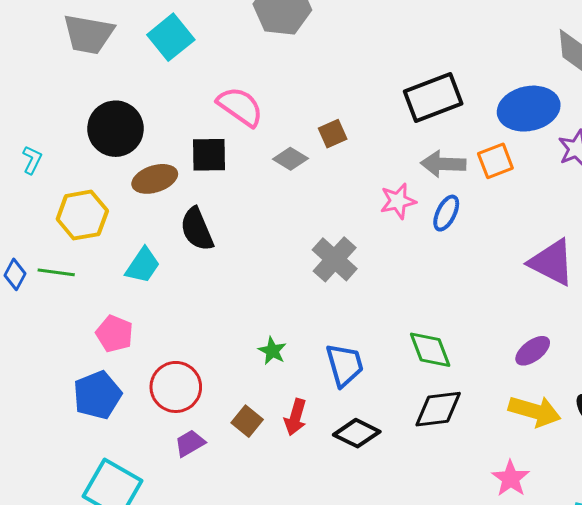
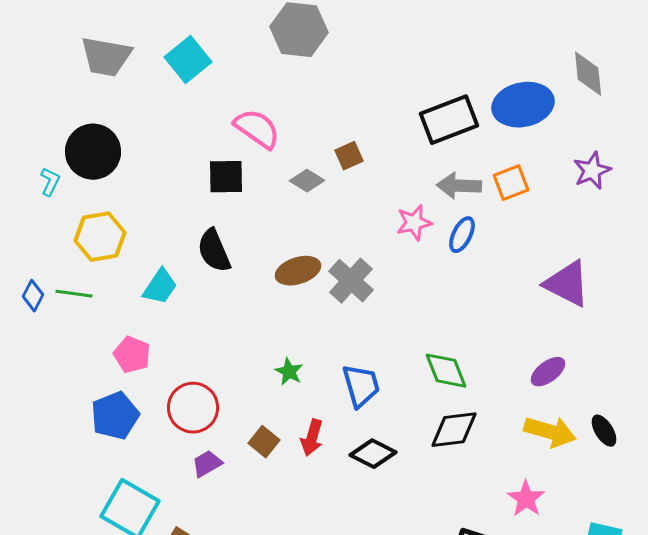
blue ellipse: (529, 109) -> (523, 105), moved
black circle: (116, 129) -> (93, 152), moved
brown ellipse: (155, 179) -> (298, 271), moved

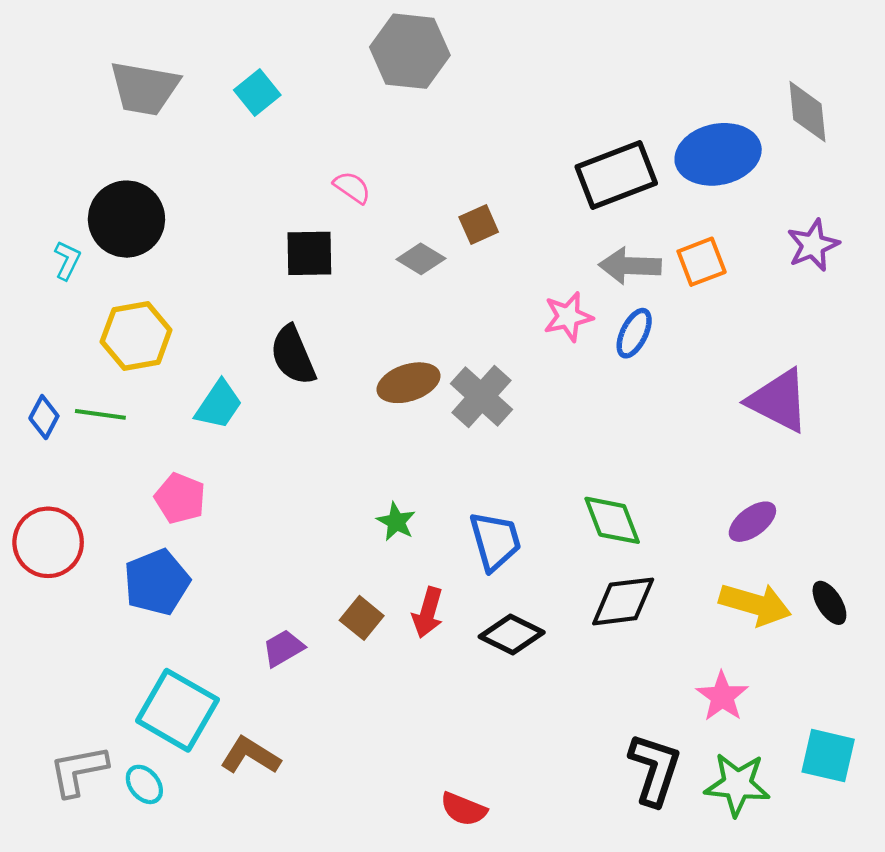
cyan square: (188, 60) -> (257, 92), size x0.7
pink semicircle: (257, 129) -> (352, 187), size x0.6
red circle: (193, 408) -> (48, 542), moved

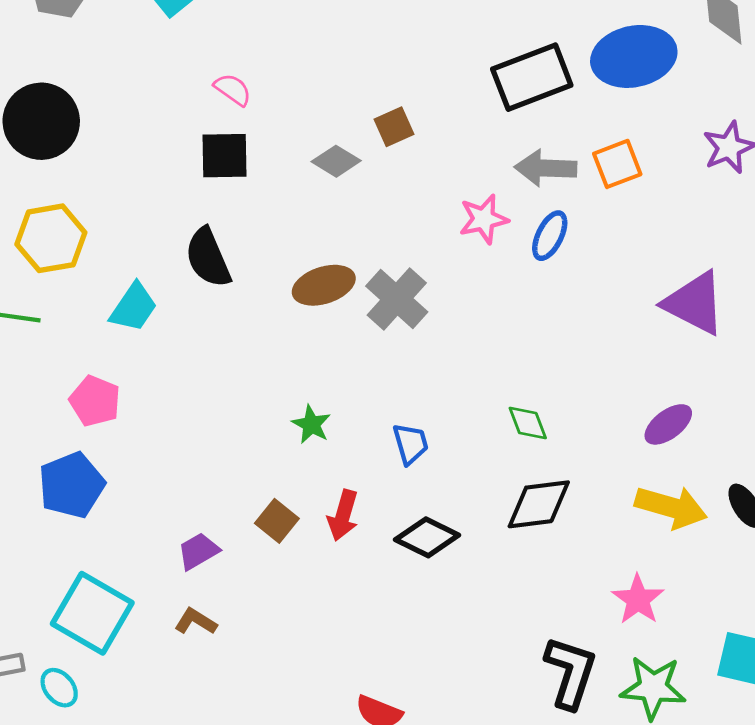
pink semicircle: (352, 187) -> (233, 90), moved
green diamond: (612, 520) -> (528, 423), size x0.7
blue trapezoid: (495, 541) -> (411, 444), size x0.7
brown L-shape: (250, 756) -> (196, 621), moved, size x0.7

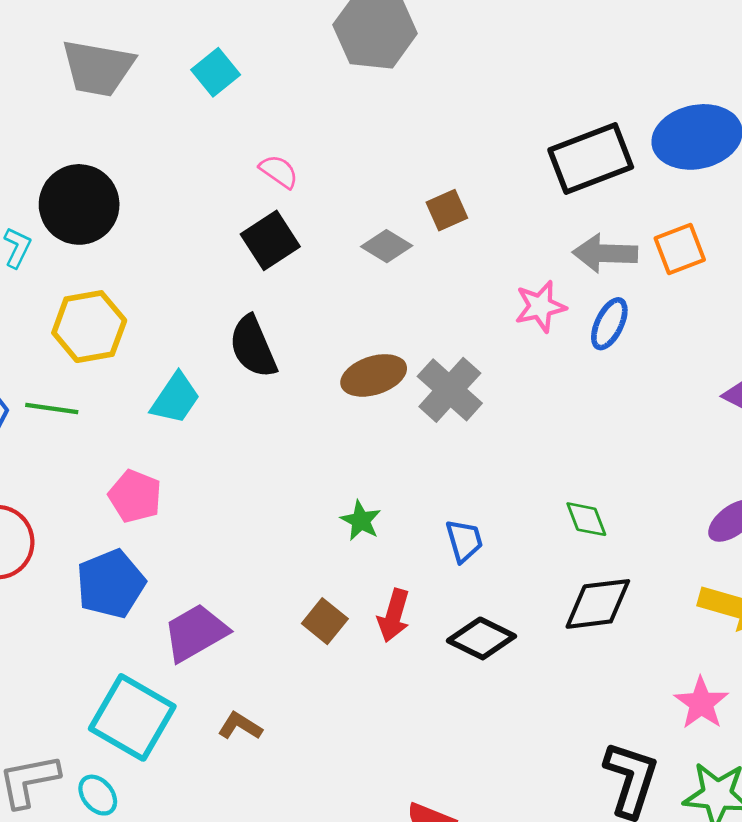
black square: (225, 156) -> (270, 240), turned -32
purple trapezoid: (198, 551) -> (195, 633), moved, size x1.5

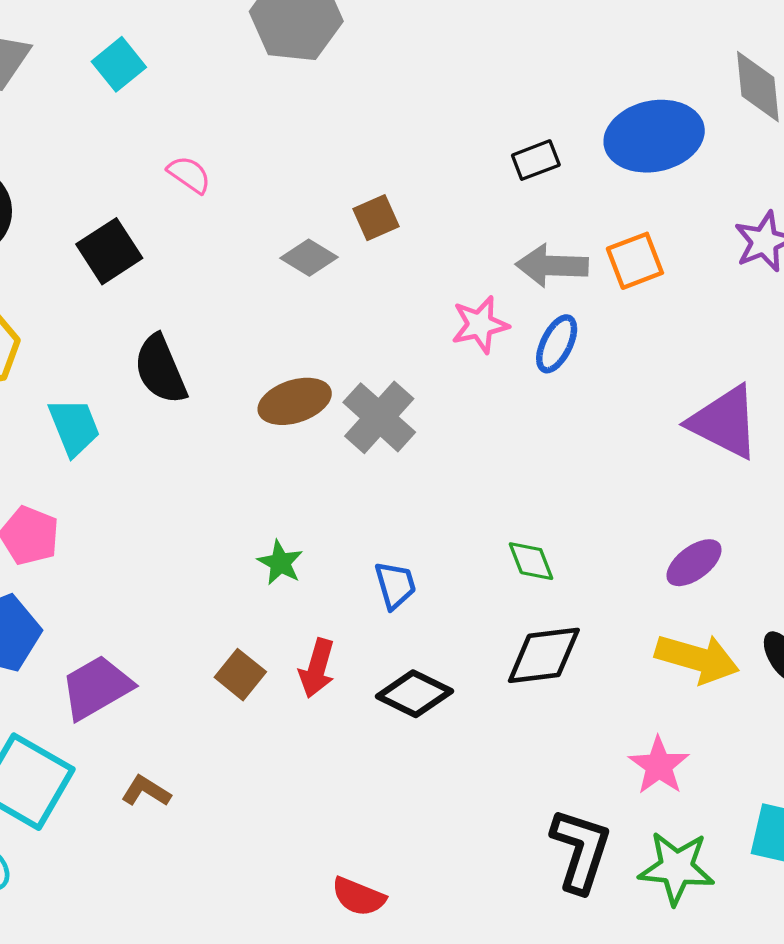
black rectangle: (591, 158) -> (536, 160), size x0.5
black square: (270, 240) -> (109, 251), moved
cyan trapezoid: (175, 398) -> (74, 427), turned -56

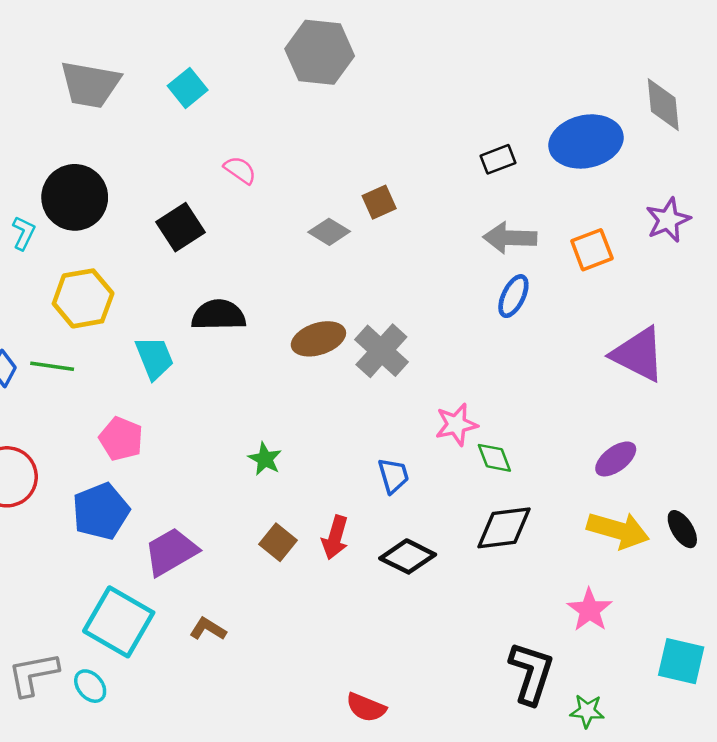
orange square: (635, 261) -> (592, 250), moved
pink star: (480, 325) -> (456, 424), moved
black semicircle: (160, 369) -> (219, 315), turned 112
green star: (280, 563) -> (265, 459), moved
green star: (676, 868) -> (587, 711), moved, size x0.6

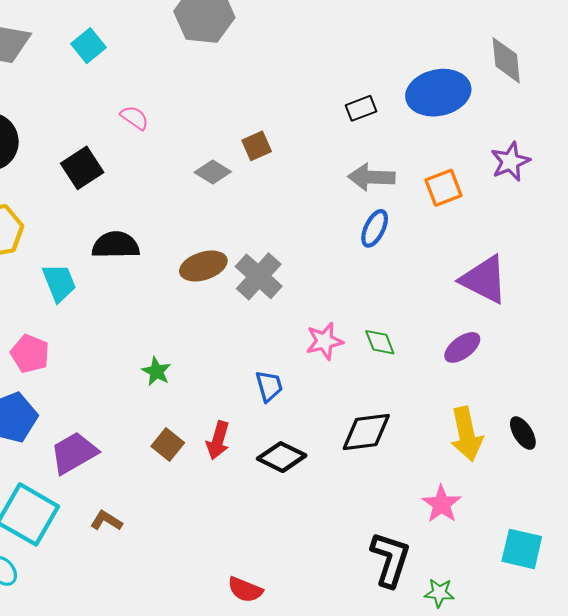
green diamond: (494, 458) -> (380, 342), moved
purple ellipse: (616, 459) -> (462, 347), moved
yellow arrow: (618, 530) -> (466, 434), turned 62

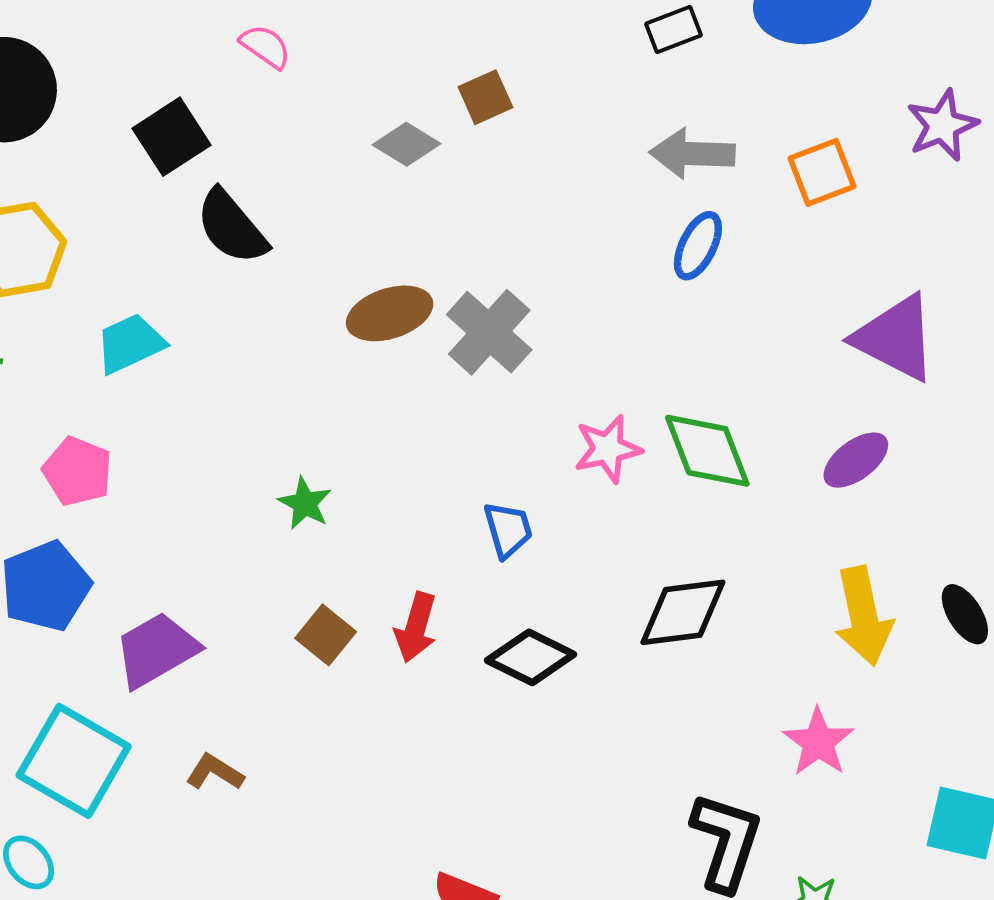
black semicircle: (116, 245) -> (232, 227), moved, turned -129
cyan trapezoid: (59, 283) -> (130, 343), turned -93
green diamond: (380, 342) -> (707, 451), size x1.6

